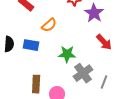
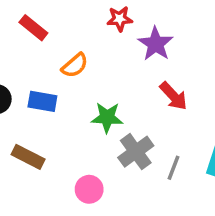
brown rectangle: (36, 84) -> (28, 157), moved, turned -66

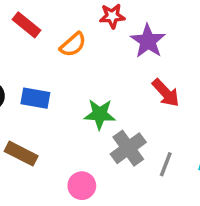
orange semicircle: (75, 65) -> (73, 45), moved

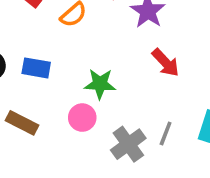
gray cross: (128, 148) -> (128, 144), moved
pink circle: (82, 186) -> (82, 118), moved

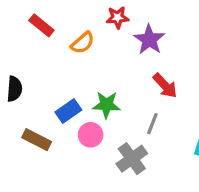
blue rectangle: (36, 68) -> (68, 111), moved, turned -45
gray line: (166, 133) -> (152, 124), moved

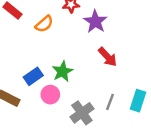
green star: (106, 105) -> (62, 71), turned -30
gray line: (152, 124) -> (110, 102), moved

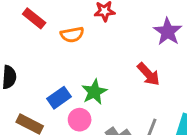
purple star: (95, 22) -> (168, 32), moved
orange semicircle: (44, 24) -> (72, 35), turned 30

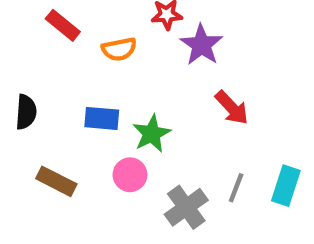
purple star: (168, 32) -> (201, 45), moved
blue rectangle: (59, 98) -> (102, 118), moved, turned 40

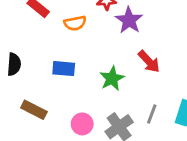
green star: (152, 134) -> (112, 79), moved
pink circle: (130, 175) -> (82, 124), moved

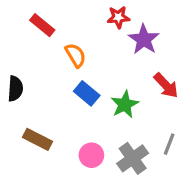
orange semicircle: (75, 23) -> (76, 55), moved, turned -110
blue rectangle: (64, 69) -> (87, 93), moved, turned 35

